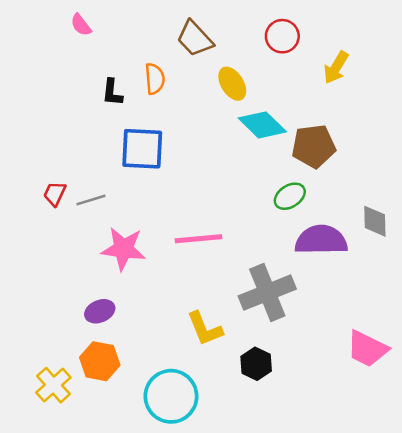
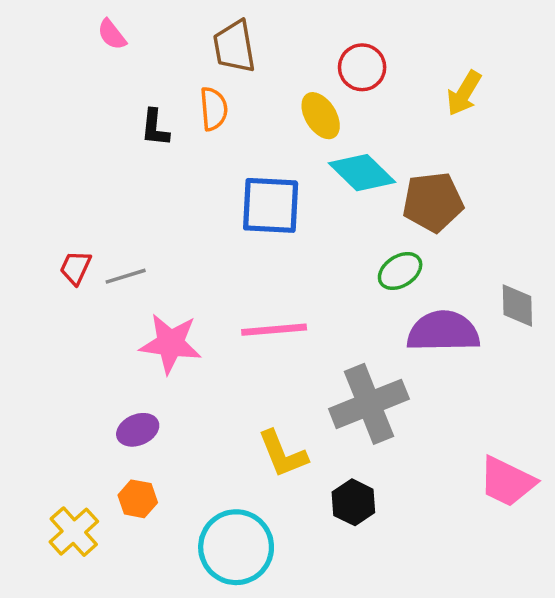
red circle: (282, 36) -> (362, 67), moved
brown trapezoid: (195, 39) -> (234, 47), moved, turned 33
blue square: (142, 149) -> (271, 205), moved
orange hexagon: (100, 361) -> (138, 499), size x0.7

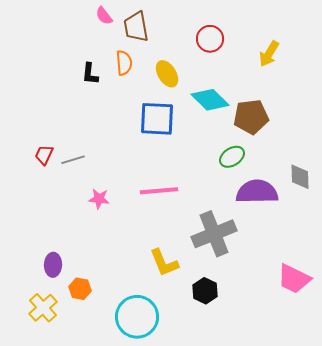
pink semicircle: (112, 35) -> (104, 16), moved
yellow ellipse: (321, 116) -> (167, 74), moved
pink star: (170, 343) -> (99, 199), size x0.6
purple ellipse: (138, 430) -> (53, 265), moved, turned -65

